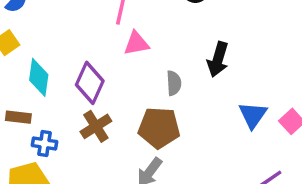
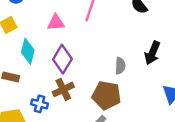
pink triangle: (136, 43) -> (56, 22), moved
blue cross: (44, 144) -> (40, 104), moved

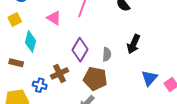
pink triangle: (56, 22) -> (54, 18), turned 35
purple diamond: (62, 59) -> (80, 50), moved

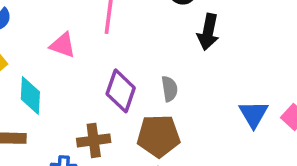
black arrow: (133, 44) -> (208, 32), moved
brown cross: (60, 73) -> (94, 140), turned 30

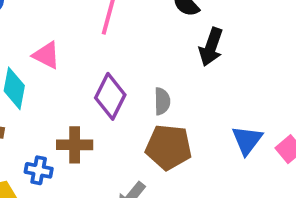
pink triangle: (63, 45) -> (46, 55), moved
brown pentagon: (159, 136) -> (169, 147), moved

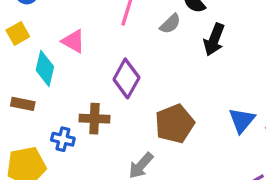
gray semicircle: (162, 101) -> (170, 24), moved, turned 45
brown pentagon: (169, 147) -> (175, 124), turned -30

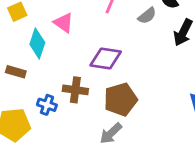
purple diamond: (126, 78) -> (106, 58), turned 64
brown pentagon: (175, 124) -> (120, 99), moved

